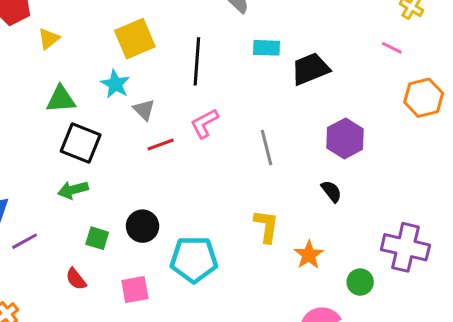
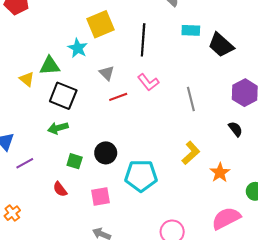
yellow triangle: (49, 39) -> (27, 79), moved, turned -42
black trapezoid: (310, 69) -> (221, 45), turned -116
cyan star: (115, 84) -> (78, 48), moved
pink L-shape: (204, 123) -> (148, 82), turned -100
yellow L-shape: (266, 226) -> (191, 153), turned 40

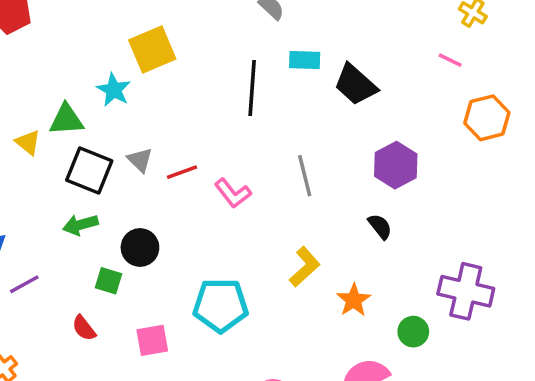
black line: (143, 40) -> (252, 88), moved
gray triangle: (107, 73) -> (140, 160), moved
pink L-shape: (148, 82) -> (233, 193), moved
black circle: (106, 153) -> (140, 248), moved

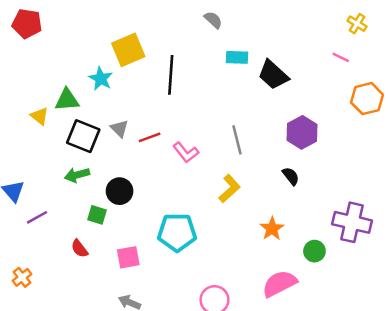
black line: (252, 88) -> (171, 75), moved
yellow L-shape: (305, 267) -> (229, 189), moved

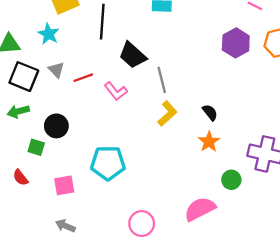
black trapezoid: (273, 75) -> (133, 55), moved
cyan star: (101, 79) -> (49, 34), moved
purple hexagon: (302, 132) -> (236, 43), moved
yellow L-shape: (229, 189) -> (167, 114), moved
orange star: (272, 229) -> (209, 142), moved

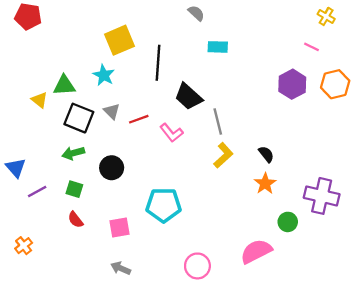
green square: (36, 147) -> (74, 189), moved

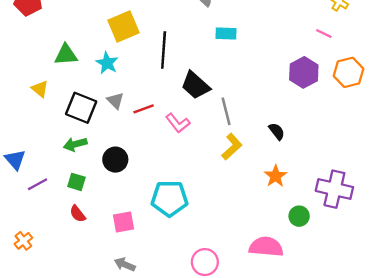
green triangle: (64, 85) -> (66, 55), moved
black semicircle: (266, 154) -> (277, 131), moved
pink semicircle: (256, 251) -> (266, 247), turned 32

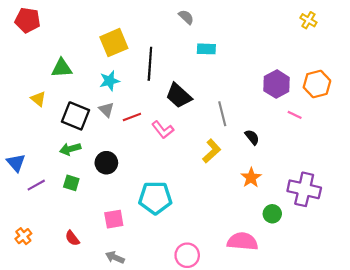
pink line: (324, 34) -> (295, 115), moved
cyan star: (107, 63) -> (110, 81), moved, turned 30
gray line: (226, 111) -> (222, 114), moved
red semicircle: (78, 214) -> (72, 238), moved

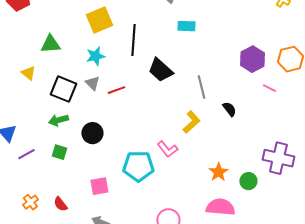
pink L-shape: (163, 130) -> (167, 149), moved
orange star: (251, 178) -> (218, 172), moved
orange cross: (23, 236) -> (30, 202), moved

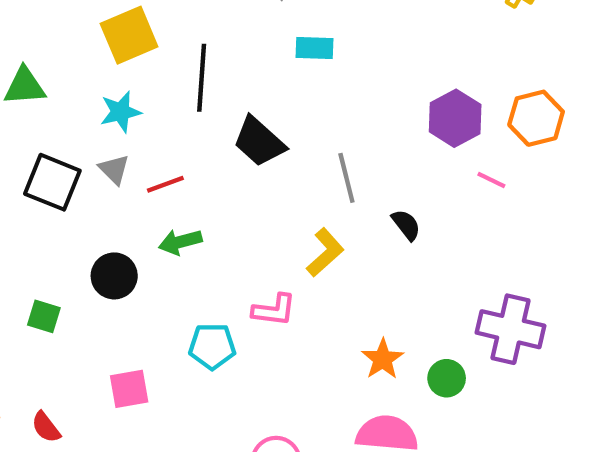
green arrow: (58, 120) -> (180, 242), moved
pink L-shape: (167, 149) -> (274, 310), turned -45
cyan pentagon: (138, 166) -> (212, 346), size x0.7

